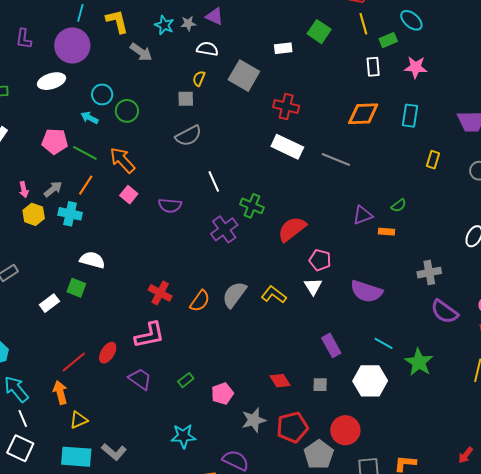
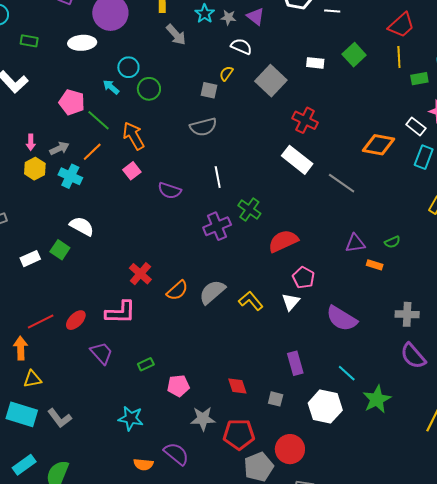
white rectangle: (373, 67) -> (416, 126), moved, turned -60

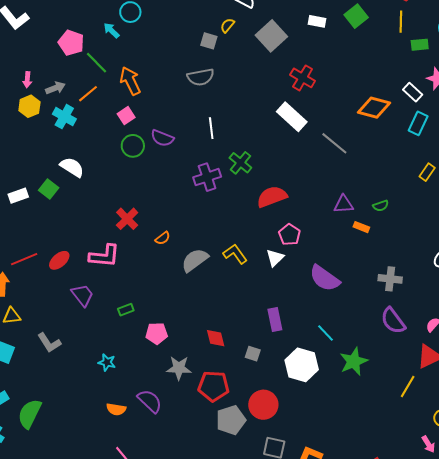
green circle: (149, 89) -> (133, 146), moved
orange semicircle: (177, 290) -> (163, 238), size x0.7
gray semicircle: (212, 292) -> (195, 260), moved
gray L-shape: (60, 418) -> (49, 343), moved
cyan star: (131, 418) -> (107, 362), size x0.7

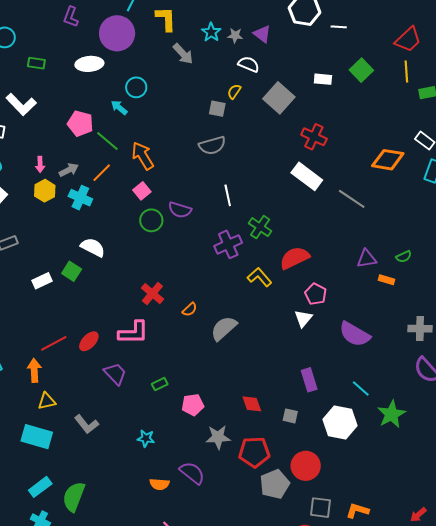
yellow L-shape: (235, 254) -> (259, 277), moved

